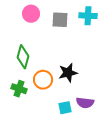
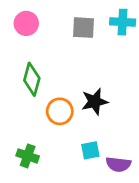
pink circle: (31, 14) -> (26, 23), moved
green cross: (19, 89) -> (28, 156), moved
purple semicircle: (85, 103) -> (118, 164), moved

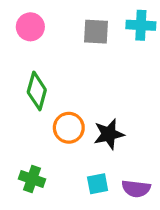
black star: (95, 102) -> (109, 134), moved
cyan square: (90, 150) -> (98, 184), moved

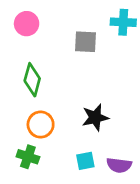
gray square: (96, 32) -> (85, 42), moved
orange circle: (69, 128) -> (41, 125), moved

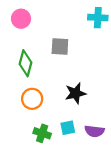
gray square: (85, 42) -> (60, 47), moved
green cross: (28, 157) -> (42, 133), moved

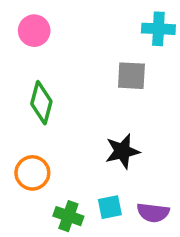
gray square: (60, 47) -> (131, 76), moved
orange circle: (32, 99) -> (32, 173), moved

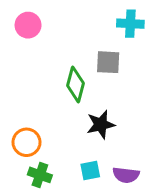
green diamond: (41, 103) -> (75, 84), moved
green cross: (68, 216) -> (40, 175), moved

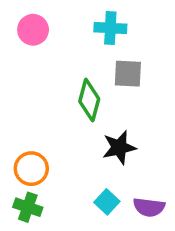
cyan cross: (130, 24) -> (110, 28), moved
cyan square: (90, 170) -> (107, 202), turned -36
green cross: (40, 175) -> (28, 207), moved

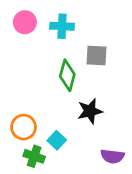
cyan cross: (110, 28) -> (62, 26), moved
cyan square: (107, 202) -> (57, 140), moved
green cross: (28, 207) -> (34, 156), moved

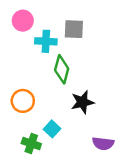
cyan cross: (62, 26) -> (46, 41), moved
gray square: (97, 55) -> (74, 29), moved
orange circle: (24, 127) -> (23, 101), moved

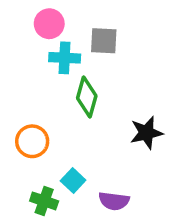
pink circle: (23, 21) -> (49, 24), moved
black star: (82, 102) -> (146, 133), moved
purple semicircle: (103, 144) -> (114, 201), moved

